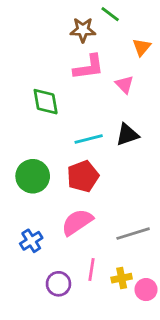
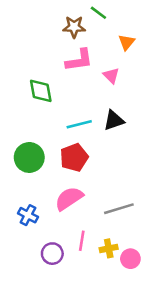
blue cross: (31, 241) -> (28, 215), turned -30

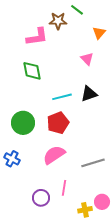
pink L-shape: (79, 60) -> (37, 37), moved
blue cross: (28, 215) -> (12, 159), moved
yellow cross: (109, 248) -> (85, 210), moved

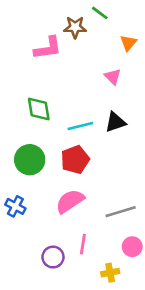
green diamond: (32, 71) -> (39, 109), moved
pink circle: (102, 202) -> (132, 247), moved

